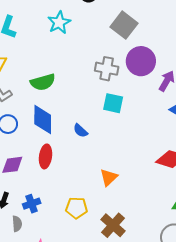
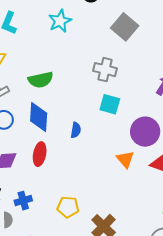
purple circle: (141, 61) -> (145, 132), moved
blue semicircle: (80, 131) -> (76, 130), turned -126
orange triangle: (109, 177) -> (125, 159), moved, turned -30

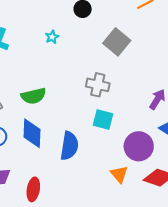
cyan star: (60, 21) -> (52, 37), size x0.6
blue semicircle: (76, 130) -> (69, 146), size x1.8
red ellipse: (40, 154) -> (33, 189), moved

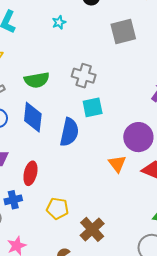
gray square: (117, 42) -> (123, 31), turned 32
gray cross: (98, 85) -> (84, 76), moved
cyan square: (103, 120) -> (93, 107), moved, turned -30

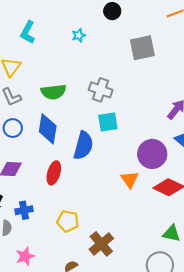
red ellipse: (30, 173) -> (54, 173), moved

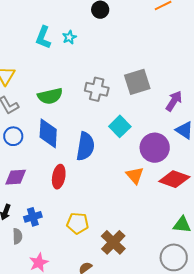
cyan L-shape: (28, 32) -> (43, 37), moved
gray square: (142, 48) -> (137, 82), moved
cyan square: (108, 122) -> (120, 126), moved, turned -30

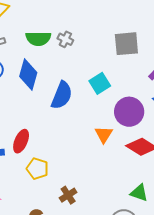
gray cross: (97, 89) -> (65, 39), moved, size x0.7
red ellipse: (59, 177) -> (21, 141), moved
brown cross: (113, 242) -> (68, 195), size x0.7

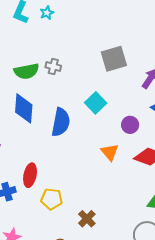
purple circle: (129, 112) -> (130, 125), size x0.6

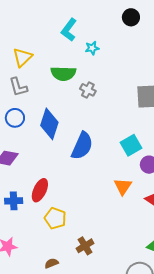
cyan star: (47, 13) -> (92, 48), moved
green semicircle: (26, 71) -> (63, 73), moved
cyan square: (96, 103) -> (131, 145), moved

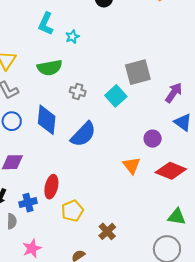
gray cross: (88, 90) -> (78, 92), moved
cyan square: (131, 145) -> (116, 96), moved
blue semicircle: (82, 146) -> (83, 134), turned 32
yellow pentagon: (55, 218) -> (72, 211), turned -30

